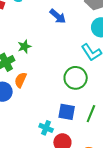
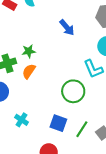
orange semicircle: (21, 80) -> (29, 71), moved
cyan cross: (46, 128) -> (21, 120), moved

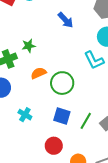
orange semicircle: (29, 71) -> (39, 73), moved, turned 35
green circle: (73, 91) -> (62, 83), moved

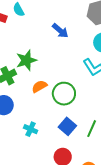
green star: (29, 46) -> (26, 60), size x1.5
blue square: (62, 116) -> (67, 126), turned 30

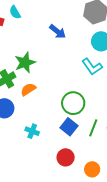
orange semicircle: (39, 86) -> (28, 89), moved
green circle: (64, 94) -> (73, 103), moved

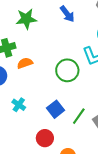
green star: (25, 63) -> (26, 19), moved
green circle: (73, 103) -> (67, 70), moved

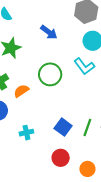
green circle: (67, 70) -> (50, 74), moved
cyan cross: (19, 105) -> (26, 133), turned -32

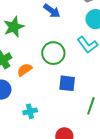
blue square: (63, 127) -> (67, 83), moved, turned -30

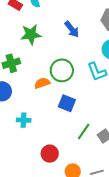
orange semicircle: (25, 70) -> (42, 83), moved

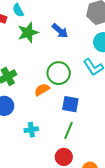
green star: (31, 34) -> (28, 33), moved
green line: (84, 131) -> (69, 130), moved

